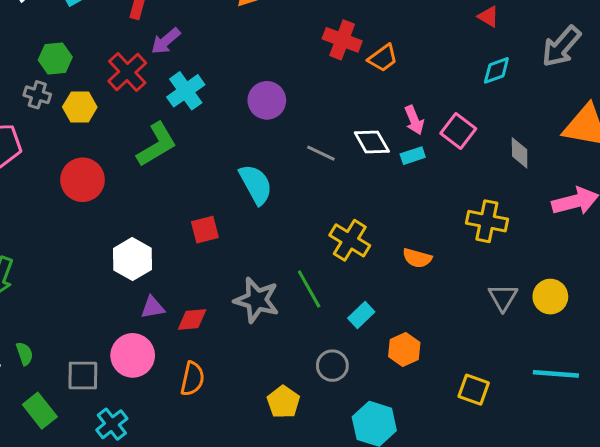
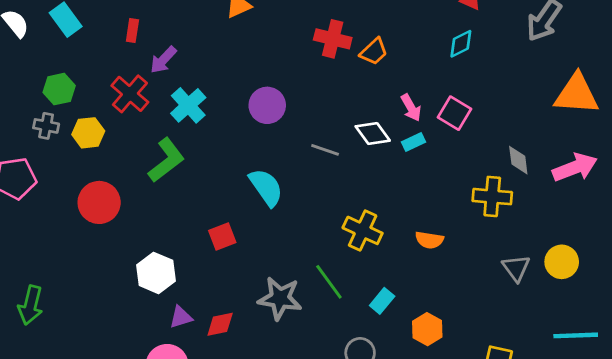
cyan diamond: (496, 70) -> (461, 44), moved
gray diamond: (520, 153) -> (518, 160), moved

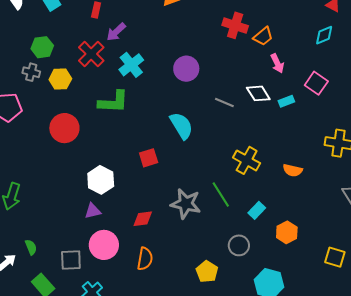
pink arrow: (411, 108) -> (277, 63), moved
green L-shape: (166, 160) -> (113, 102), turned 36
purple triangle: (181, 317) -> (93, 211), moved

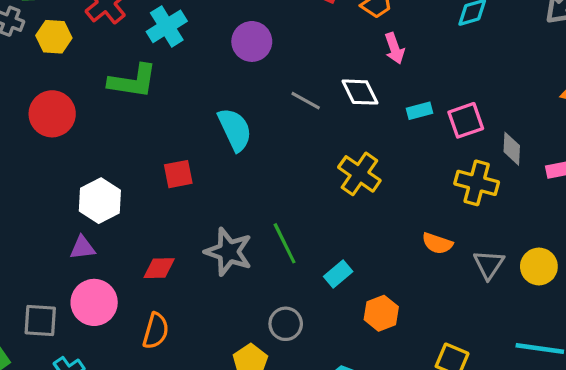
pink square: (316, 83) -> (466, 120), moved, turned 30
cyan rectangle: (286, 101) -> (420, 111), moved
yellow cross: (247, 160) -> (359, 174), moved
orange semicircle: (293, 170) -> (437, 243), moved
gray circle: (239, 245) -> (286, 324), moved

